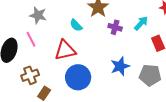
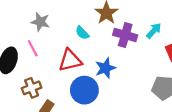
purple cross: (115, 27) -> (125, 35), size x1.5
blue star: (120, 66) -> (105, 68), moved

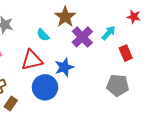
purple cross: (125, 35) -> (82, 37), turned 30

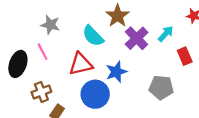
cyan semicircle: (43, 35) -> (93, 36), size x1.5
gray pentagon: (118, 85) -> (161, 87), moved

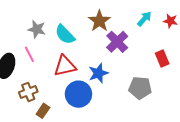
cyan arrow: (166, 34) -> (144, 19), moved
cyan semicircle: (93, 36) -> (65, 34), moved

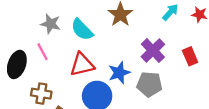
purple cross: (117, 42) -> (153, 51), moved
gray pentagon: (140, 88) -> (149, 84), moved
brown cross: (28, 92) -> (41, 94), turned 30

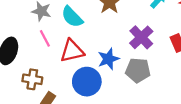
pink line: (42, 52) -> (45, 38), moved

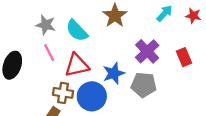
brown cross: (32, 79) -> (63, 93), moved

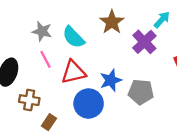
purple cross: (147, 51) -> (144, 42), moved
brown cross: (63, 93) -> (29, 100), moved

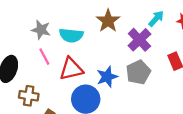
cyan semicircle: (73, 37) -> (71, 35), turned -40
gray pentagon: (141, 92) -> (138, 72), moved, turned -30

